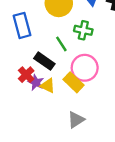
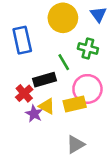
black rectangle: (44, 61) -> (45, 80), turned -54
yellow rectangle: (73, 82) -> (75, 104), turned -60
purple star: (36, 83) -> (34, 114), moved

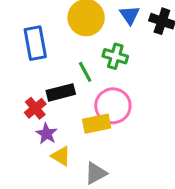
yellow triangle: (47, 106) -> (61, 156), moved

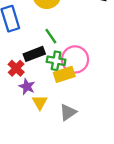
green cross: (115, 56) -> (56, 61), moved
yellow triangle: (61, 156) -> (40, 102), turned 35

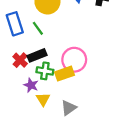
green line: (51, 36) -> (38, 28), moved
green cross: (56, 61) -> (45, 71), moved
red cross: (16, 68) -> (20, 60), moved

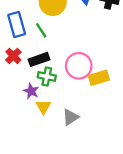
red cross: (20, 60) -> (13, 56), moved
yellow rectangle: (65, 74) -> (99, 78), moved

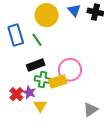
red cross: (13, 56) -> (16, 94), moved
yellow rectangle: (99, 78) -> (58, 82), moved
gray triangle: (71, 117) -> (91, 110), moved

